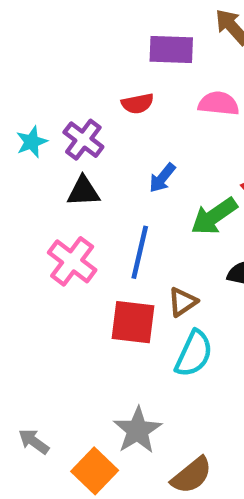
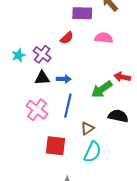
red semicircle: (137, 104) -> (67, 38), turned -32
blue arrow: (162, 178) -> (64, 79), moved, turned -128
red square: (133, 322) -> (55, 146), moved

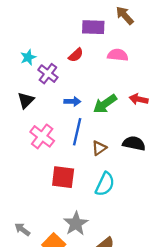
cyan star: (19, 55) -> (28, 57), moved
black triangle: (42, 78) -> (26, 100), moved, turned -42
green arrow: (102, 89) -> (105, 104), moved
brown triangle: (87, 128) -> (99, 148), moved

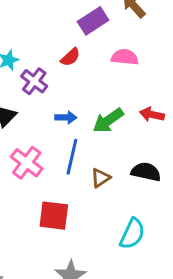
purple rectangle: (93, 27) -> (93, 21), turned -35
cyan semicircle: (105, 184) -> (132, 234), moved

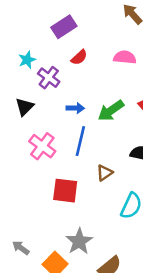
purple rectangle: (93, 21) -> (64, 27), moved
brown triangle: (101, 178) -> (105, 173), moved

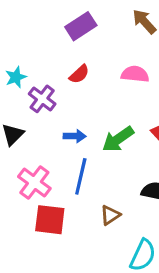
purple rectangle: (64, 27) -> (81, 26), moved
red square: (65, 191) -> (50, 220), moved

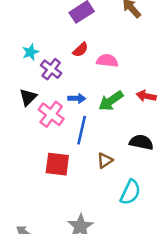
pink semicircle: (135, 74) -> (107, 61), moved
pink cross: (34, 183) -> (51, 114), moved

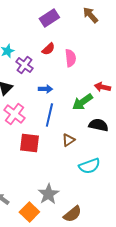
pink semicircle: (107, 61) -> (70, 58), turned 78
green arrow: (111, 101) -> (82, 102), moved
pink cross: (51, 114) -> (14, 114), moved
cyan semicircle: (130, 192) -> (89, 166), turned 45

